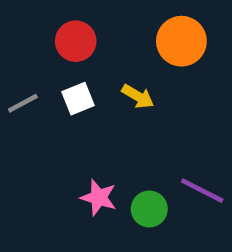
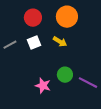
orange circle: (181, 41) -> (67, 17), moved
green circle: (149, 209) -> (65, 75), moved

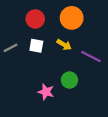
white square: (34, 43) -> (36, 46), turned 32
purple line: (88, 83) -> (91, 56), moved

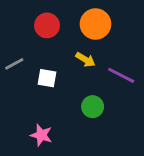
white square: (36, 46) -> (47, 78), moved
pink star: (46, 92) -> (41, 135), moved

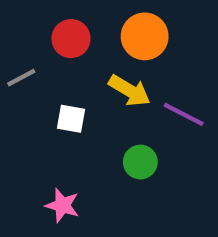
yellow arrow: (85, 60) -> (129, 91), size x1.4
gray line: (14, 64) -> (21, 78), moved

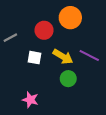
red circle: (71, 39) -> (44, 30), moved
yellow arrow: (129, 91) -> (63, 57), moved

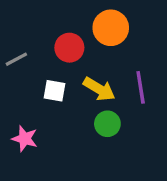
purple line: (89, 56) -> (141, 87), turned 54
pink star: (30, 100) -> (25, 139), moved

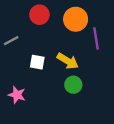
red circle: (69, 48) -> (39, 15), moved
purple line: (141, 87) -> (96, 38), moved

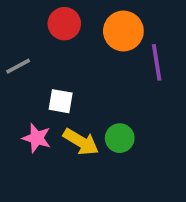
yellow arrow: (68, 61) -> (81, 142), moved
pink star: (17, 95) -> (37, 138), moved

